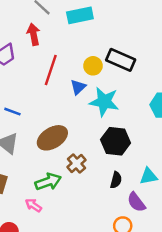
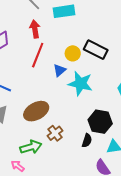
red arrow: (33, 34) -> (35, 29), moved
black hexagon: (116, 141) -> (100, 122), moved
black semicircle: (116, 180) -> (87, 141), moved

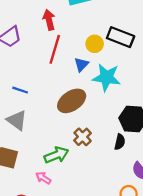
brown ellipse: (36, 111) -> (72, 101), moved

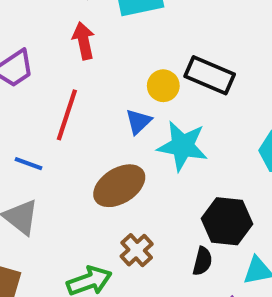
red line: (55, 49) -> (67, 115), moved

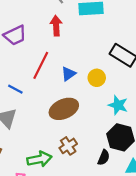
yellow circle: (163, 86) -> (97, 78), moved
blue triangle: (139, 122) -> (68, 74), moved
cyan star: (183, 146) -> (118, 105), moved, size x0.7

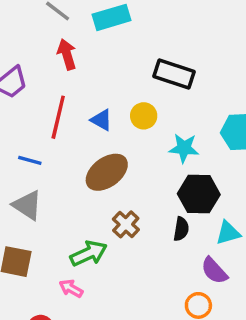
blue triangle: (68, 74) -> (101, 120), turned -42

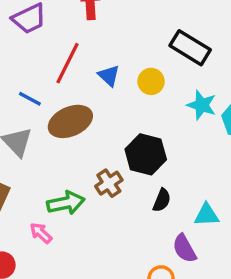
cyan star: (184, 148) -> (202, 105), moved
brown ellipse: (107, 172) -> (70, 121), moved
black hexagon: (199, 194) -> (146, 154), moved

